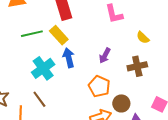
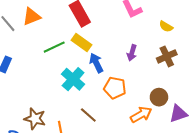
orange pentagon: (99, 86) -> (115, 88), moved
brown line: (39, 99) -> (88, 115), moved

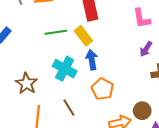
purple arrow: (132, 53) -> (146, 49), moved
cyan cross: (73, 79) -> (65, 69), turned -30
brown star: (35, 119) -> (26, 83), moved

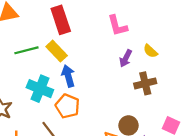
orange pentagon: (102, 89) -> (68, 106), moved

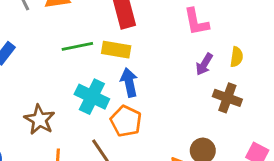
yellow rectangle: (57, 51) -> (116, 50), turned -40
yellow semicircle: (150, 51) -> (237, 57), turned -128
brown cross: (145, 83) -> (227, 98), turned 30

